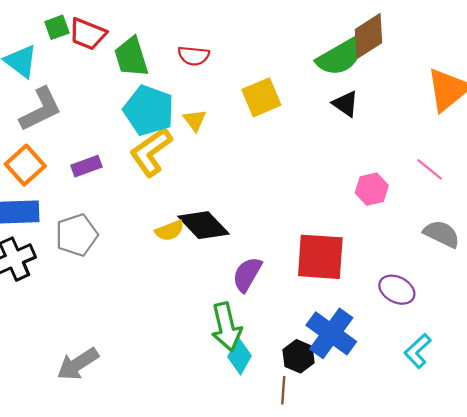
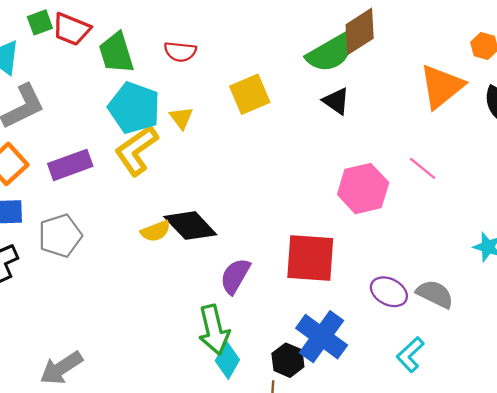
purple rectangle: (86, 166) -> (70, 165), size x1.4
pink hexagon: (372, 189) -> (363, 189), size x1.5
gray semicircle: (442, 234) -> (435, 294), moved

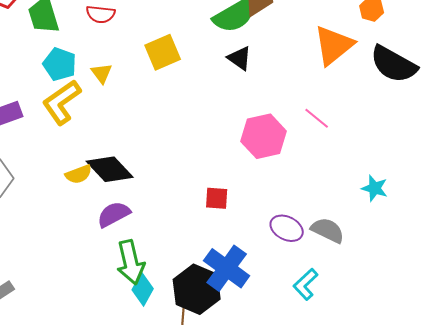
cyan pentagon: (134, 108) -> (60, 64), size x0.7
red square: (310, 258) -> (217, 198), size x0.5
purple semicircle: (235, 276) -> (114, 214), moved, turned 32
black hexagon: (288, 360) -> (197, 289), size x1.6

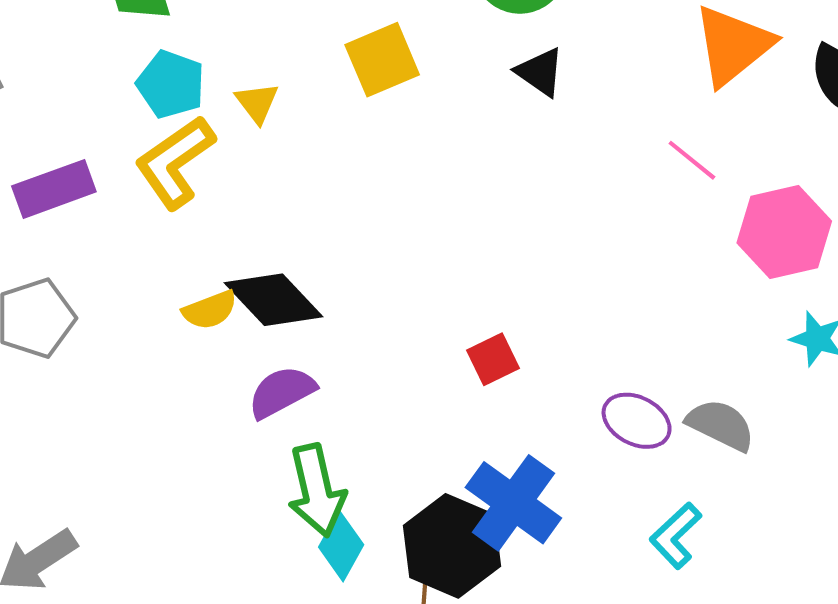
pink line: (317, 118) -> (692, 160), moved
pink hexagon: (264, 136) -> (784, 232), moved
red square: (217, 198) -> (493, 359), turned -30

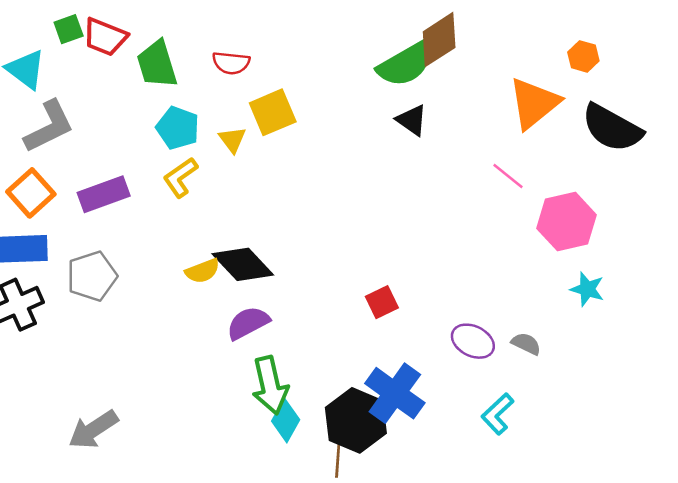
yellow square: (382, 60) -> (273, 112), moved
yellow L-shape: (175, 162) -> (180, 177), size x0.7
gray semicircle: (721, 425) -> (526, 344), size x0.7

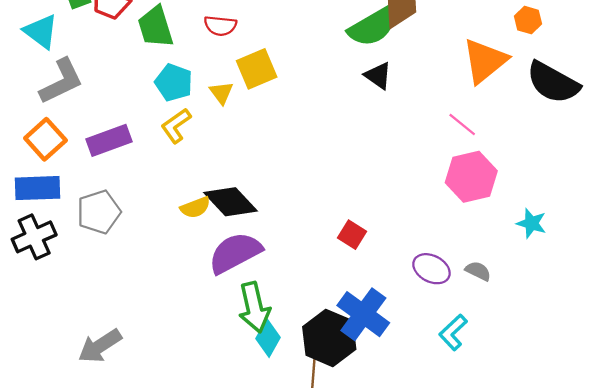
pink hexagon: (566, 222) -> (471, 177), moved
red square: (382, 302) -> (352, 235), turned -32
purple semicircle: (248, 323) -> (235, 253), size x1.4

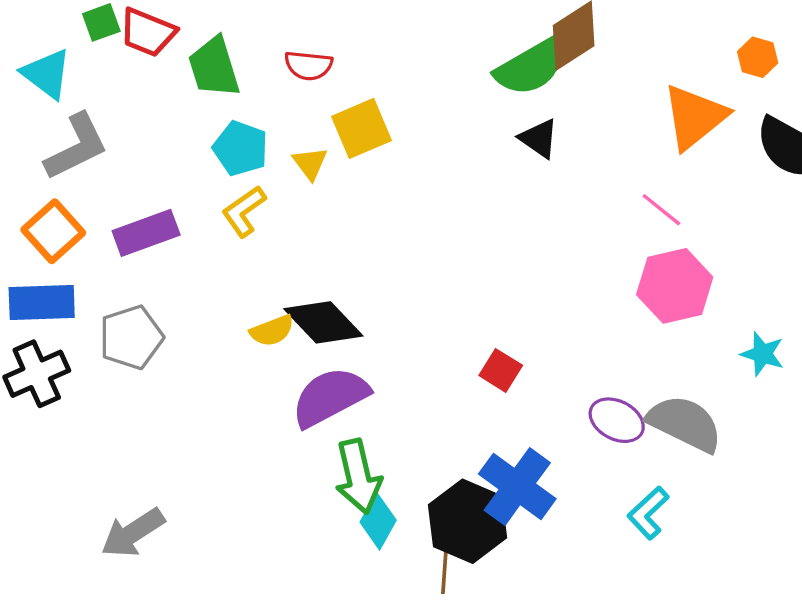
gray semicircle: (478, 271) -> (685, 423), size x2.0

